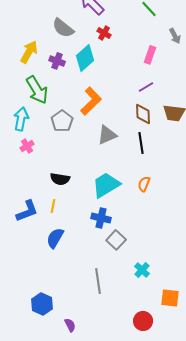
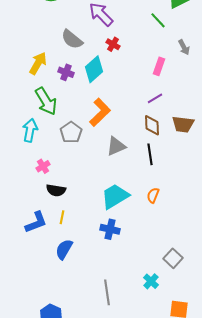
pink cross: (27, 146) -> (43, 166), moved
black semicircle: (60, 179) -> (56, 190), moved
gray square: (116, 240) -> (173, 258), moved

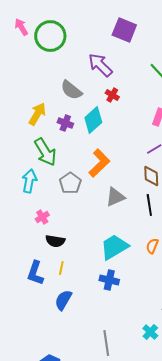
blue L-shape: (36, 222) -> (35, 273), turned 130

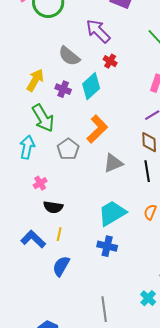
blue L-shape: (35, 273) -> (33, 239), turned 115

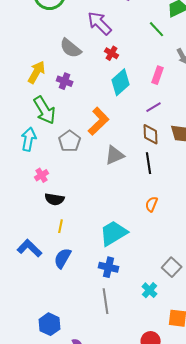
cyan diamond: (91, 86) -> (121, 82), moved
cyan trapezoid: (112, 213) -> (114, 233), moved
blue L-shape: (33, 239) -> (30, 248), moved
blue cross: (107, 246) -> (109, 267), moved

